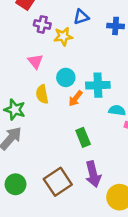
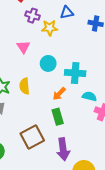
yellow semicircle: (42, 94) -> (24, 86), moved
orange arrow: (76, 98) -> (59, 94), moved
brown square: (58, 182) -> (32, 137), moved

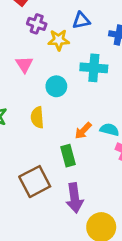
cyan cross: (75, 73) -> (94, 68), moved
yellow semicircle: (24, 86) -> (37, 117), moved
orange arrow: (59, 94) -> (83, 131), moved

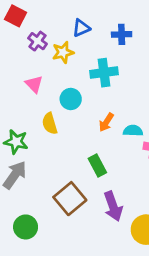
purple cross: (37, 24) -> (38, 41), turned 30
yellow semicircle: (37, 117) -> (50, 123), moved
orange arrow: (83, 131) -> (106, 122), moved

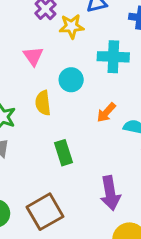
green rectangle: (97, 166) -> (63, 153), moved
brown square: (70, 199) -> (45, 212), moved
purple arrow: (113, 206) -> (110, 193), moved

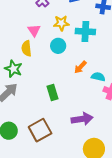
yellow star: (72, 26) -> (61, 23), moved
yellow semicircle: (43, 103) -> (26, 48), moved
purple arrow: (110, 193) -> (82, 119), turned -90

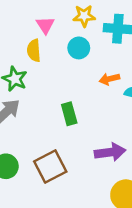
orange arrow: (80, 67) -> (109, 79), turned 32

